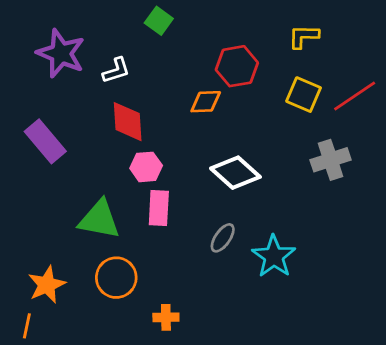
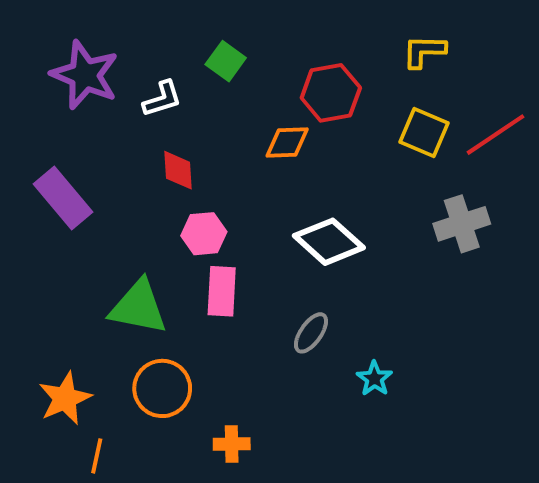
green square: (159, 21) -> (226, 61), moved
red diamond: (128, 122) -> (178, 170), size x0.7
cyan star: (274, 256) -> (374, 379), moved, size x0.6
orange line: (27, 326) -> (97, 456), moved

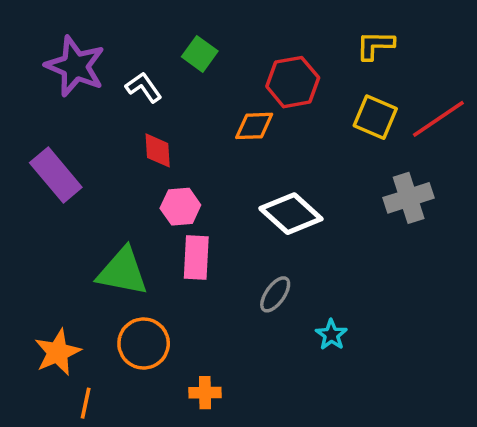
white L-shape: (162, 99) -> (144, 87), turned -108

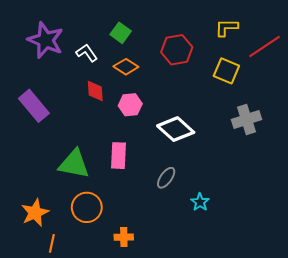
red line: (438, 119) -> (265, 47), moved
orange diamond: (254, 126) -> (126, 67), moved, turned 35
pink hexagon: (180, 207) -> (130, 105), moved

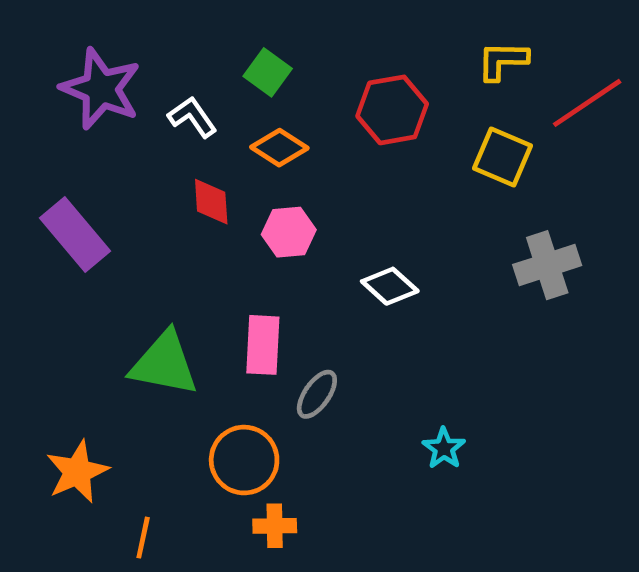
white diamond: (176, 129) -> (390, 286), size x0.7
gray ellipse: (166, 178) -> (317, 394), moved
orange circle: (87, 207) -> (244, 460), moved
orange line: (52, 243) -> (143, 538), moved

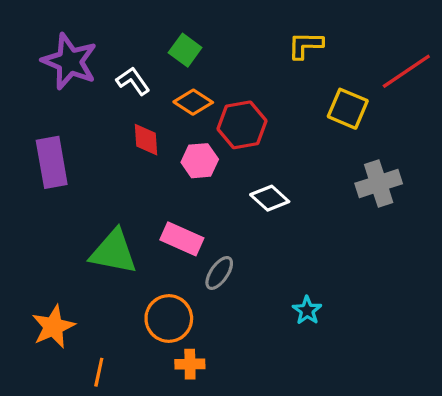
yellow L-shape: (503, 61) -> (305, 45), moved
red hexagon: (392, 110) -> (242, 125), moved
purple rectangle: (75, 235) -> (52, 162), turned 30
pink rectangle: (263, 345) -> (182, 239), turned -69

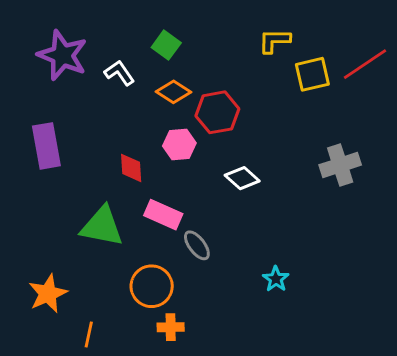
yellow square: (348, 109) -> (312, 74), moved, turned -36
red diamond: (146, 140) -> (131, 168), moved
gray ellipse: (219, 273) -> (197, 245), turned -72

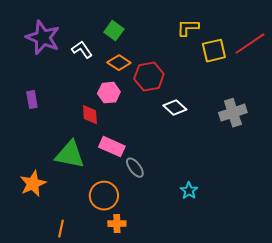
pink hexagon: (179, 145) -> (109, 93), moved
purple rectangle: (46, 146) -> (32, 100), size x0.6
white diamond: (242, 178) -> (175, 108), moved
orange star: (48, 294) -> (33, 184), moved

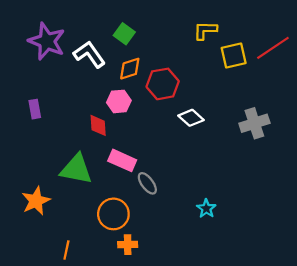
white L-shape: (82, 50) -> (89, 54), size x1.4
orange diamond: (119, 63) -> (130, 69), turned -50

